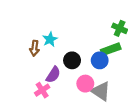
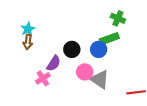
cyan star: (50, 39) -> (28, 29), moved
brown arrow: (34, 48) -> (28, 42), moved

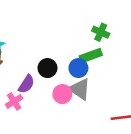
gray triangle: (100, 79) -> (80, 89), moved

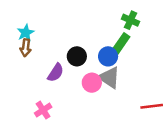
green rectangle: (91, 56) -> (121, 44), turned -35
pink cross: (14, 101) -> (43, 110), moved

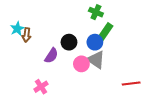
green cross: (131, 20) -> (96, 12), moved
cyan star: (26, 33) -> (17, 29), moved

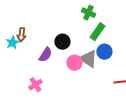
cyan star: (17, 29) -> (12, 43), moved
blue circle: (95, 42) -> (104, 52), moved

